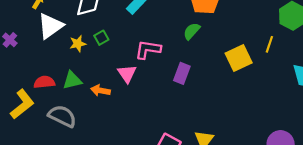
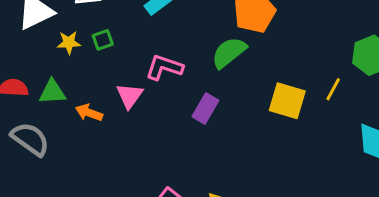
green semicircle: (192, 31) -> (229, 52), size x1.4
yellow square: (239, 58) -> (287, 101), turned 32

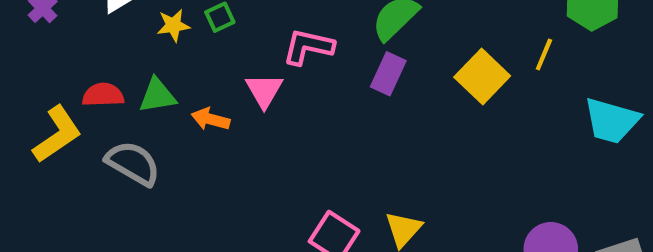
yellow square: (287, 101) -> (482, 76), turned 33
purple rectangle: (205, 108) -> (388, 74), moved

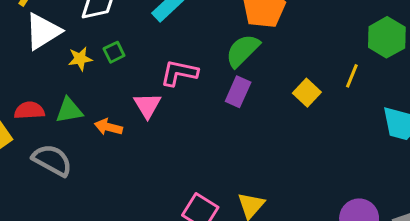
yellow square: (482, 76) -> (307, 93), size x0.7

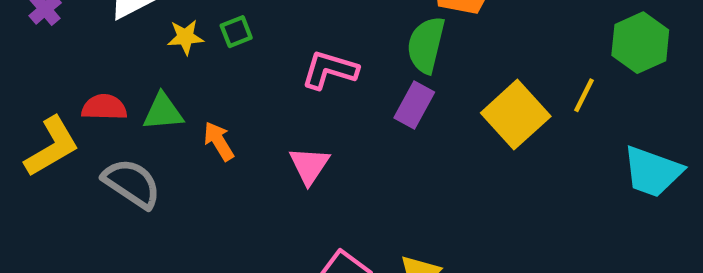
green semicircle: (243, 51) -> (426, 45), turned -36
yellow square: (307, 93) -> (516, 115), size x1.6
pink triangle: (147, 105) -> (309, 166), moved
orange arrow: (108, 127) -> (219, 141), turned 40

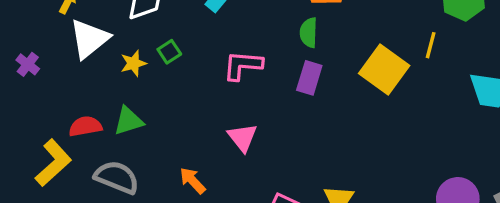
green semicircle: (426, 45) -> (309, 33), size x0.7
orange arrow: (219, 141) -> (193, 181), moved

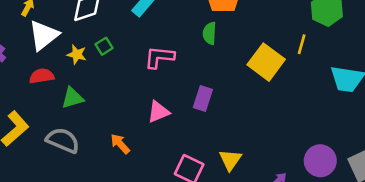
yellow star: (133, 63) -> (77, 54), turned 30
purple rectangle: (309, 78) -> (203, 98), moved
red semicircle: (85, 126) -> (42, 76), moved
pink triangle: (242, 138) -> (158, 112), turned 45

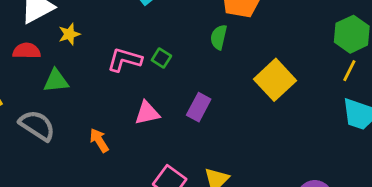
yellow line: (302, 44) -> (349, 71), moved
green square: (104, 46) -> (161, 58), moved, turned -36
yellow star: (77, 54) -> (69, 34), turned 30
pink L-shape: (159, 57) -> (125, 60), moved

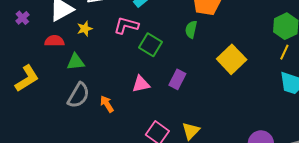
green square: (161, 58) -> (151, 45), size x1.6
pink L-shape: (125, 60) -> (126, 25), moved
gray semicircle: (37, 125) -> (79, 95), moved, turned 88

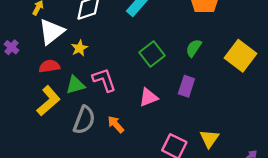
pink L-shape: (126, 25) -> (104, 80), moved, turned 65
green semicircle: (191, 29) -> (194, 48), moved, turned 30
green square: (151, 45) -> (152, 54), turned 30
yellow L-shape: (27, 78) -> (48, 101), moved

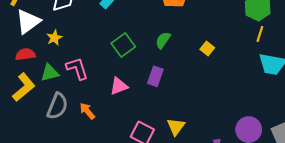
yellow square: (241, 56) -> (207, 48), size x0.5

